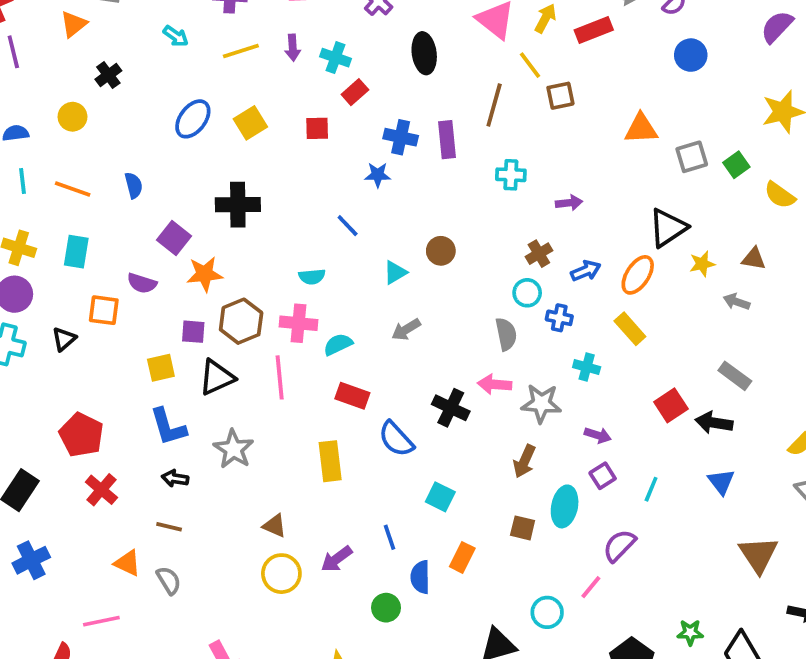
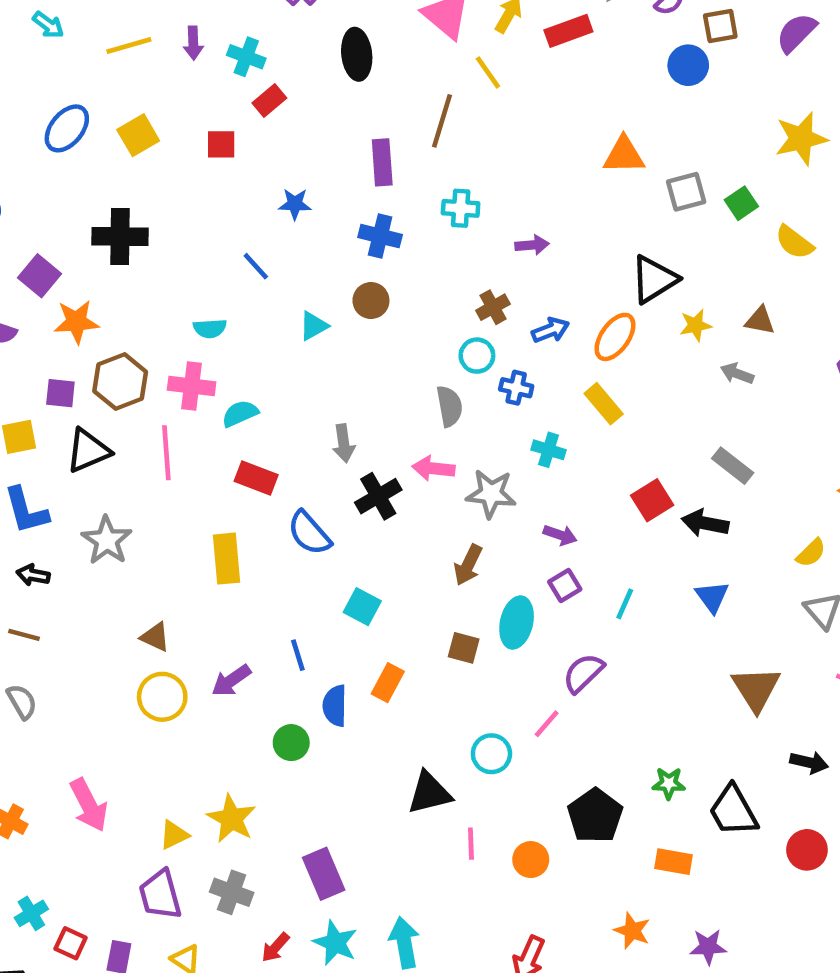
brown square: (560, 96) -> (720, 26), moved
blue cross: (401, 137) -> (380, 236), moved
gray arrow: (406, 329) -> (344, 443), moved, turned -68
black cross: (451, 408) -> (378, 496), turned 33

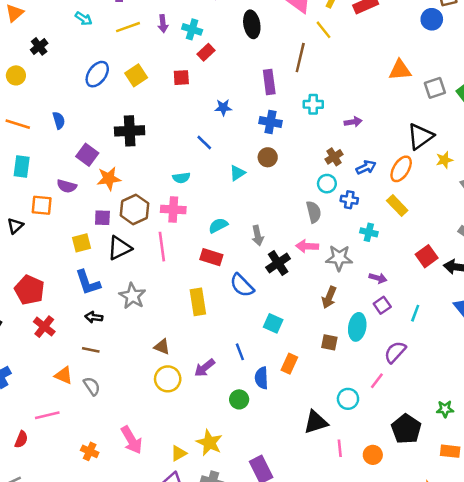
cyan semicircle: (240, 414) -> (218, 225), moved

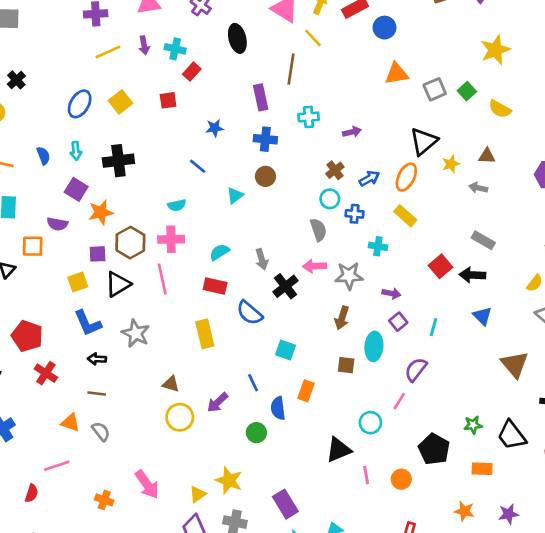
cyan arrow: (84, 19) -> (76, 151), moved, turned 56
blue circle: (432, 19) -> (384, 28), moved

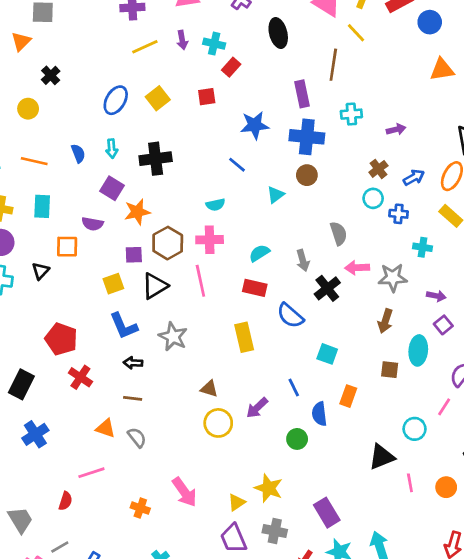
blue star: (215, 128) -> (255, 125), size x1.5
blue cross: (265, 139) -> (307, 137), size x1.4
gray semicircle: (318, 230) -> (339, 233), moved

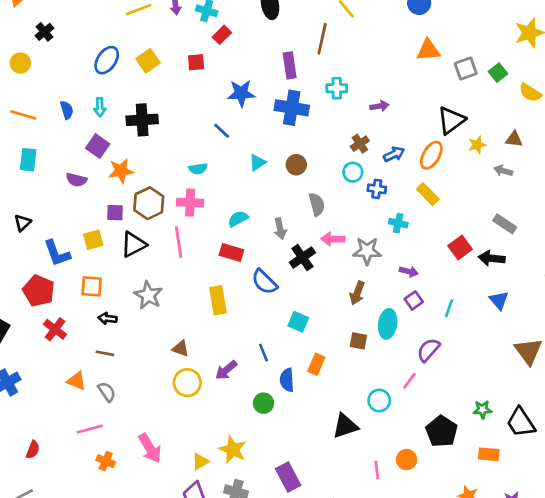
brown circle: (307, 175) -> (296, 165), moved
orange square: (67, 247) -> (92, 286), moved
blue L-shape: (124, 326) -> (57, 253), moved
pink line: (91, 473) -> (90, 429), moved
pink line: (410, 483) -> (377, 470), moved

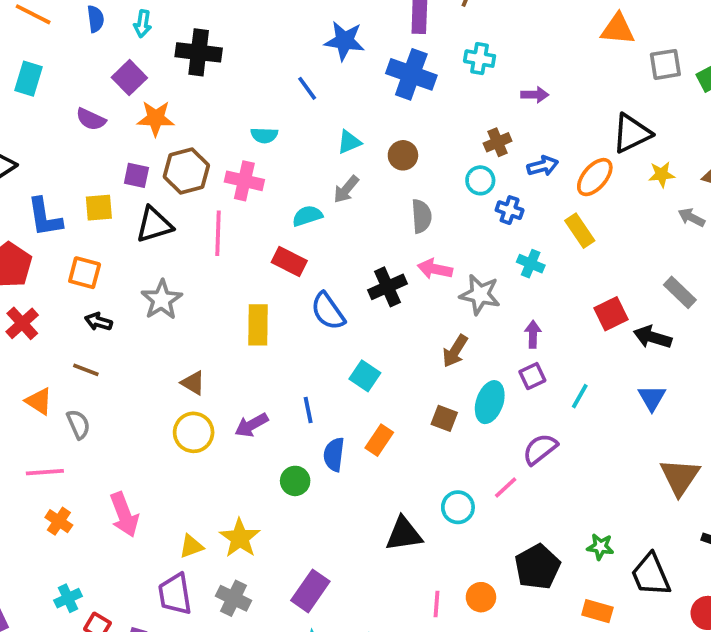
gray arrow: (280, 229) -> (346, 189), moved, turned 42
purple arrow: (409, 272) -> (533, 334), turned -114
purple rectangle: (288, 477) -> (310, 591), turned 52

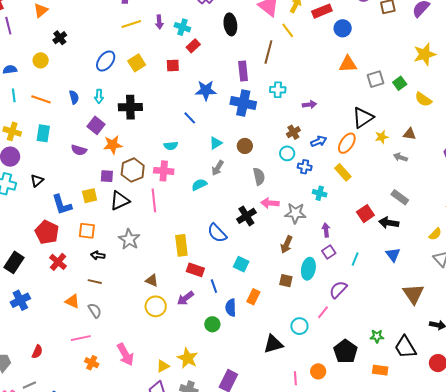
red rectangle: (289, 262) -> (195, 270), moved

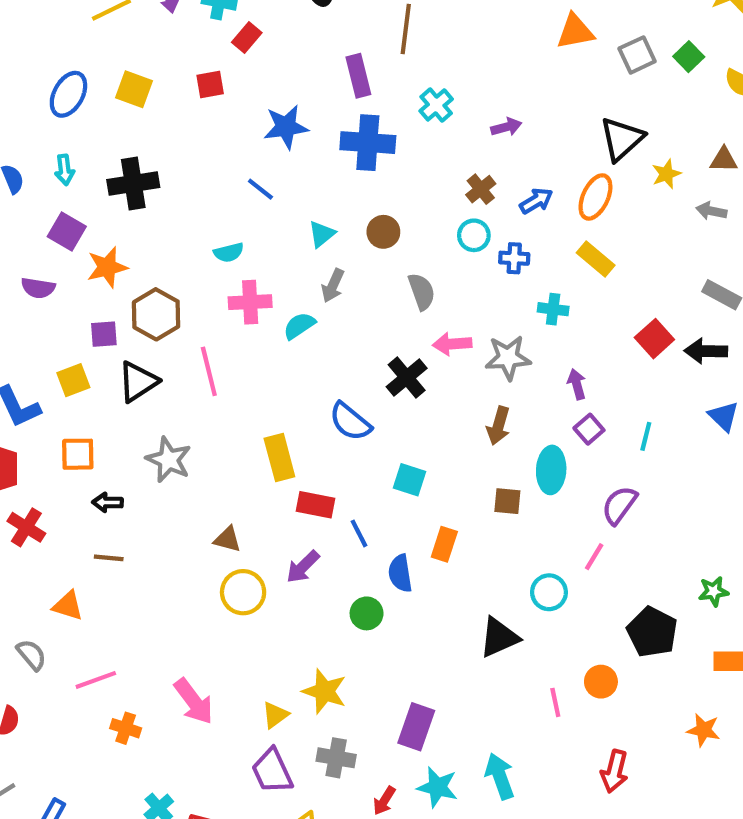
yellow square: (137, 63) -> (134, 89), turned -30
cyan cross: (278, 90) -> (436, 105), turned -35
pink cross: (164, 171) -> (250, 302), moved
gray semicircle: (95, 311) -> (32, 655), moved

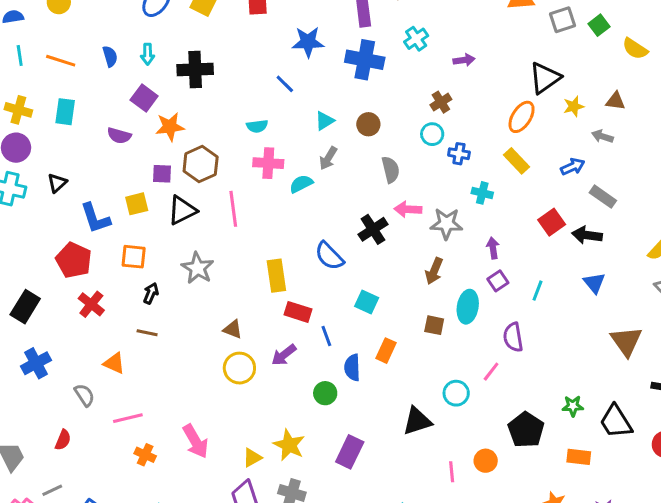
blue arrow: (536, 201) -> (573, 167), moved
black arrow: (108, 502) -> (151, 293), turned 105
purple semicircle: (619, 505) -> (513, 337), turned -52
purple rectangle: (416, 727) -> (350, 452), moved

